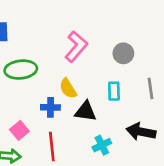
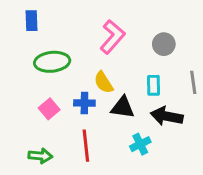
pink square: (19, 130) -> (49, 109), moved
black arrow: (141, 132) -> (167, 116), moved

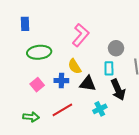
gray circle: (164, 44) -> (116, 48), moved
black arrow: (167, 116) -> (118, 90), turned -125
red line: (86, 146) -> (62, 110), turned 65

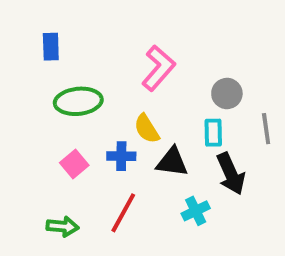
red line: (62, 110) -> (123, 213), turned -30

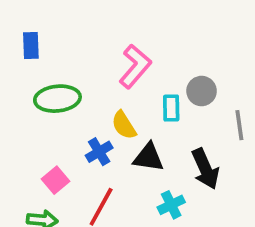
cyan rectangle: (213, 133) -> (171, 108), moved
blue cross: (121, 156) -> (99, 152), turned -32
pink square: (74, 164) -> (56, 180), moved

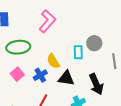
pink L-shape: (135, 66) -> (47, 21), moved
pink square: (56, 180) -> (17, 74), moved

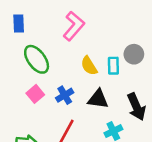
green ellipse: (18, 47) -> (37, 59), turned 60
yellow semicircle: (53, 61) -> (89, 66), moved

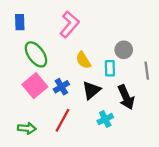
cyan rectangle: (113, 66) -> (110, 68), moved
pink square: (35, 94) -> (35, 86), size x1.5
black triangle: (98, 99) -> (91, 90), turned -48

